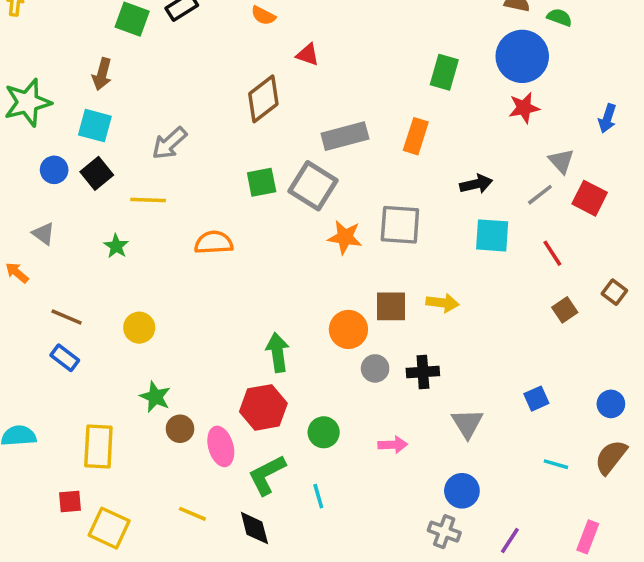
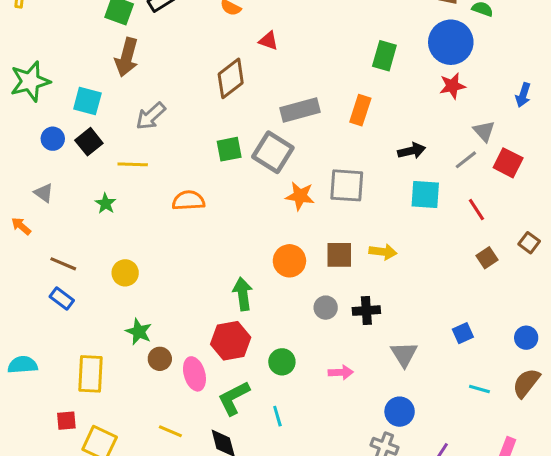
brown arrow: (102, 74) -> (127, 57), moved, size x1.4
orange circle: (348, 329) -> (289, 261), moved

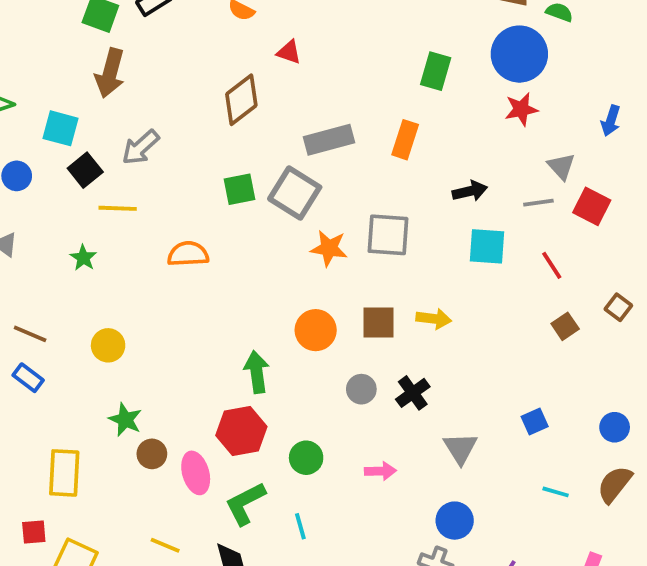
black square: (89, 142) -> (85, 170), moved
gray line: (466, 160) -> (538, 203), turned 30
black cross: (366, 311) -> (413, 393), turned -32

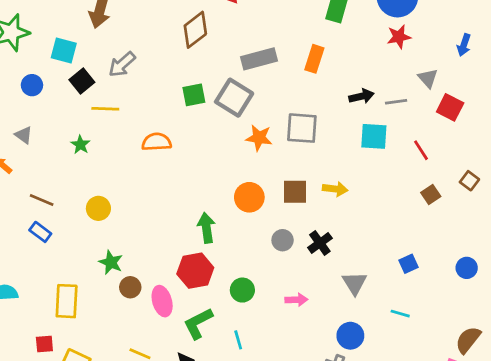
gray line: (538, 203) -> (396, 102), moved
brown semicircle: (615, 484) -> (468, 340), moved
cyan line: (556, 492) -> (400, 314), moved

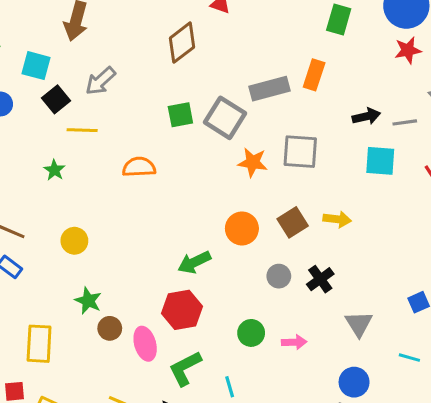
gray rectangle: (259, 59) -> (270, 89), moved
brown square: (295, 192) -> (293, 222), turned -32
green arrow: (206, 228) -> (194, 262), turned -108
green circle: (242, 290) -> (251, 333), moved

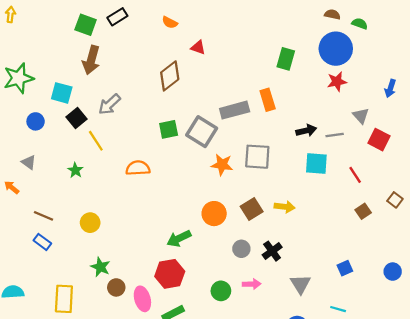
orange rectangle: (314, 75) -> (268, 100), turned -35
yellow line: (82, 130) -> (96, 141), turned 55
pink arrow: (294, 342) -> (252, 284), moved

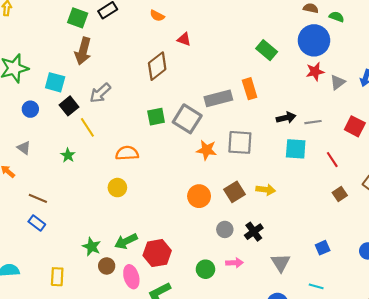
green rectangle: (286, 59) -> (267, 50), turned -66
gray triangle: (361, 116) -> (338, 82), moved, turned 35
yellow circle: (90, 223) -> (117, 188), moved
green arrow: (179, 239) -> (126, 241), moved
yellow rectangle: (64, 299) -> (57, 277), size x0.7

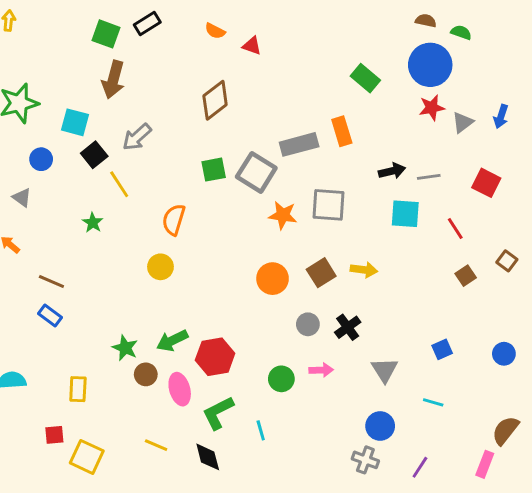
red triangle: (184, 39) -> (252, 46), moved
gray triangle: (24, 148) -> (22, 198), moved
orange semicircle: (127, 153) -> (174, 220), turned -70

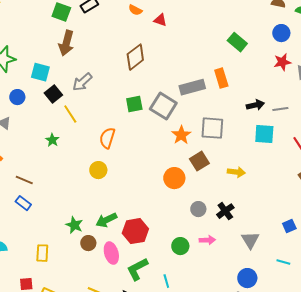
blue circle: (430, 65) -> (281, 33), size x0.6
orange star: (283, 215) -> (181, 135), turned 30
brown square: (321, 273) -> (199, 161), moved

